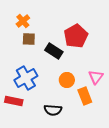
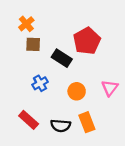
blue cross: (26, 78) -> (40, 83), moved, size x0.6
orange rectangle: (85, 96) -> (87, 122), moved
red rectangle: (14, 101) -> (29, 120), moved, turned 30

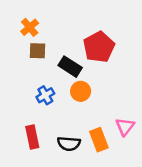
pink triangle: (110, 88) -> (125, 127), moved
orange circle: (77, 91) -> (81, 91), moved
red rectangle: (29, 120) -> (32, 137), turned 36

